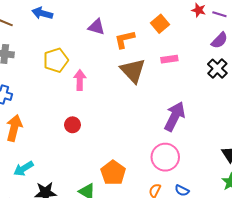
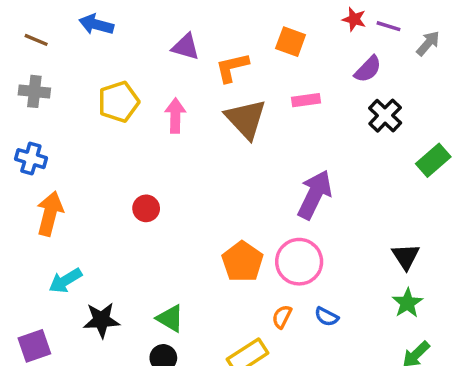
orange square: (160, 24) -> (291, 42), turned -30
purple semicircle: (219, 40) -> (368, 69), moved
pink arrow: (80, 80) -> (175, 116), moved
orange pentagon: (113, 173) -> (242, 262), moved

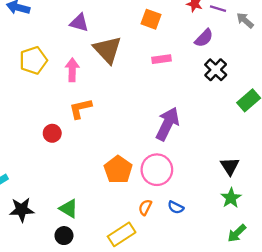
gray arrow: (428, 43) -> (245, 20), turned -90
orange L-shape: (232, 67) -> (80, 109), moved
brown triangle: (246, 119) -> (107, 50), moved

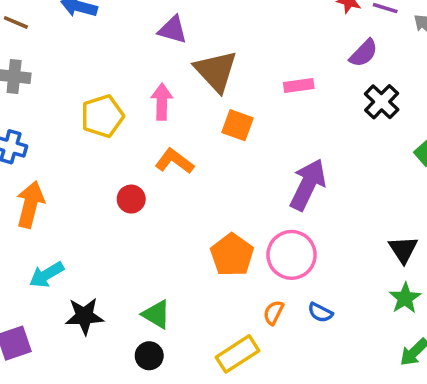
orange square: (151, 19) -> (237, 125), moved
yellow pentagon: (33, 60) -> (102, 116), moved
orange L-shape: (80, 109) -> (174, 161), turned 50

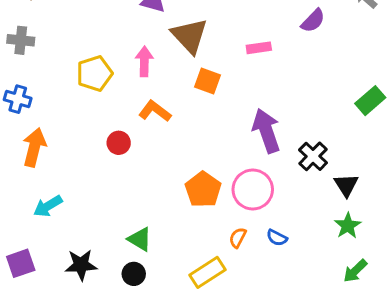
black cross: (382, 102) -> (313, 156), moved
purple arrow: (308, 185) -> (266, 131), turned -45
black star: (84, 316) -> (81, 265), moved

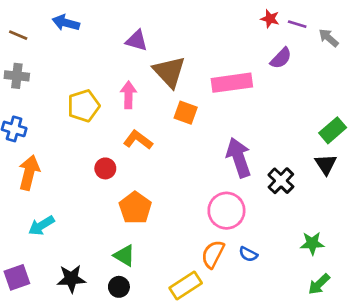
pink rectangle: (259, 48) -> (232, 83), size x1.8
black triangle: (346, 185) -> (326, 164), moved
orange pentagon: (203, 190) -> (135, 208), moved
green star: (348, 226) -> (312, 243), turned 30
orange semicircle: (238, 238) -> (213, 254), size x1.5

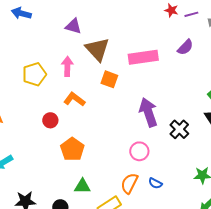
purple line: (297, 24) -> (191, 14), turned -32
purple semicircle: (281, 58) -> (185, 47), moved
pink circle: (226, 211) -> (139, 151), size x0.7
green triangle: (124, 256) -> (82, 186), moved, turned -30

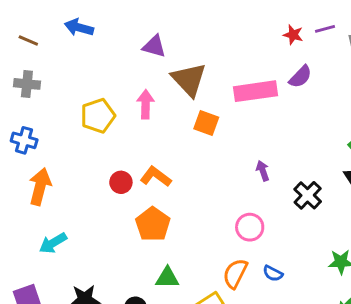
red star: (171, 10) -> (293, 35), moved
purple semicircle: (185, 47) -> (300, 77), moved
orange L-shape: (74, 99) -> (156, 177), moved
purple arrow: (148, 112) -> (263, 171), size x0.5

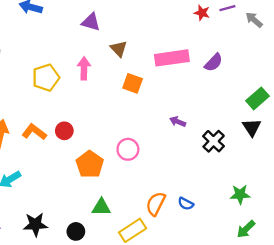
purple semicircle: (300, 77) -> (214, 63), moved
brown triangle: (189, 80) -> (119, 49), size x0.6
purple arrow: (263, 171) -> (178, 122), turned -49
orange L-shape: (156, 177) -> (34, 132), moved
pink circle: (250, 227) -> (128, 149), moved

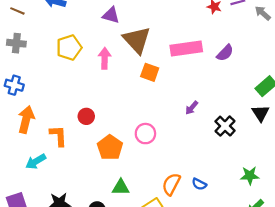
brown triangle: (119, 49) -> (137, 40), size x1.8
yellow pentagon: (46, 78) -> (69, 48), moved
purple arrow: (178, 122) -> (192, 108), turned -72
orange L-shape: (34, 132) -> (58, 136), moved, turned 50

